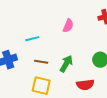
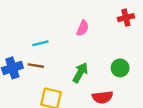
brown line: (41, 62) -> (36, 66), moved

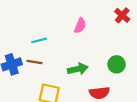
red cross: (126, 18) -> (122, 15), turned -35
green arrow: (80, 73) -> (78, 69), turned 48

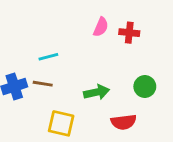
red cross: (122, 15) -> (129, 33), moved, turned -35
pink semicircle: (80, 26) -> (101, 27), moved

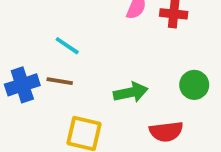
cyan line: (48, 57) -> (67, 46), turned 48

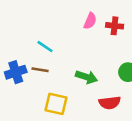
green arrow: (131, 92) -> (86, 77), turned 30

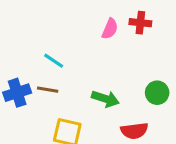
red cross: (115, 26) -> (140, 23), moved

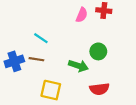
green circle: (157, 93) -> (98, 51), moved

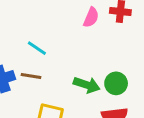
green circle: (98, 51) -> (116, 83), moved

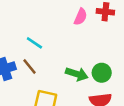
brown line: (31, 76) -> (29, 67), turned 42

